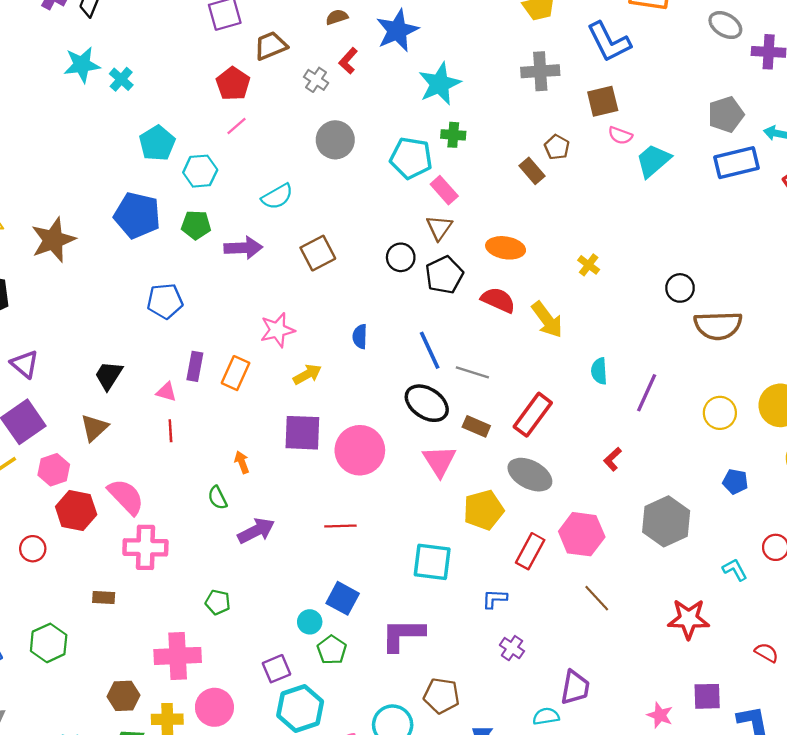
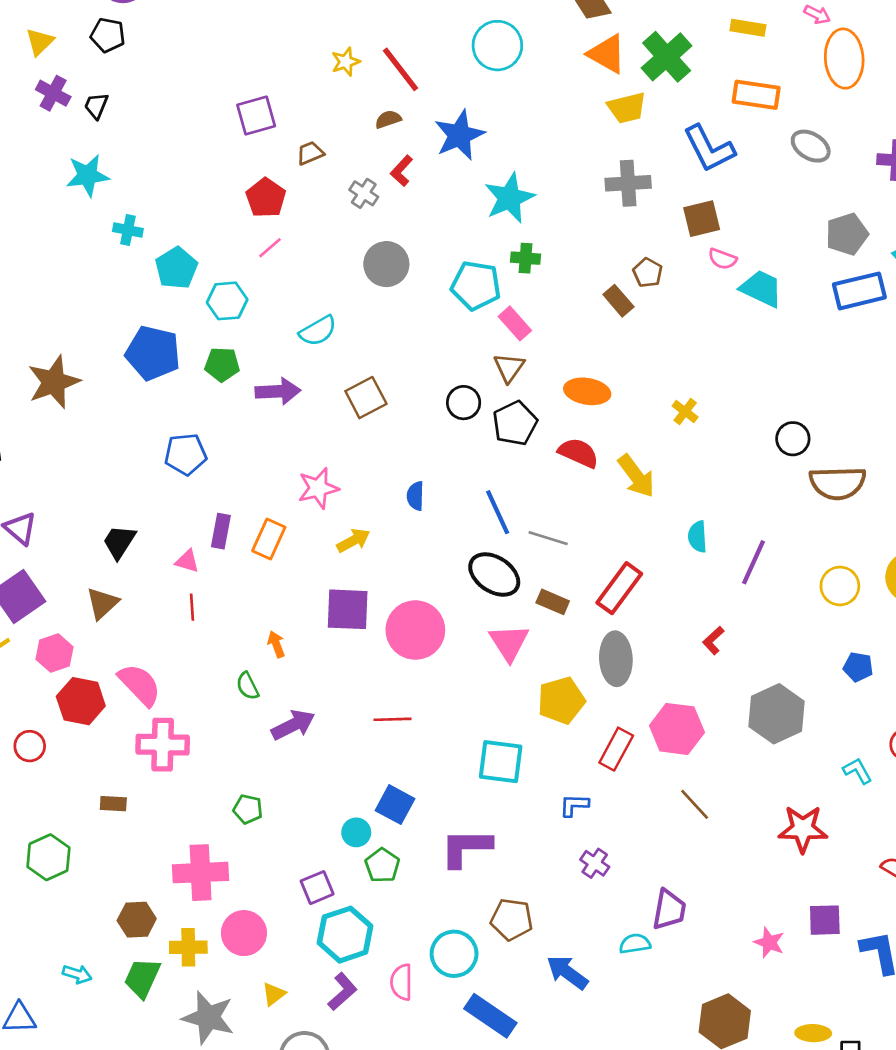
gray ellipse: (725, 25) -> (811, 146), moved
brown trapezoid: (271, 46) -> (310, 153), size x0.7
cyan cross: (121, 79) -> (128, 230), moved, turned -30
cyan trapezoid: (653, 161) -> (761, 289), turned 66
gray ellipse: (530, 475) -> (616, 659), turned 60

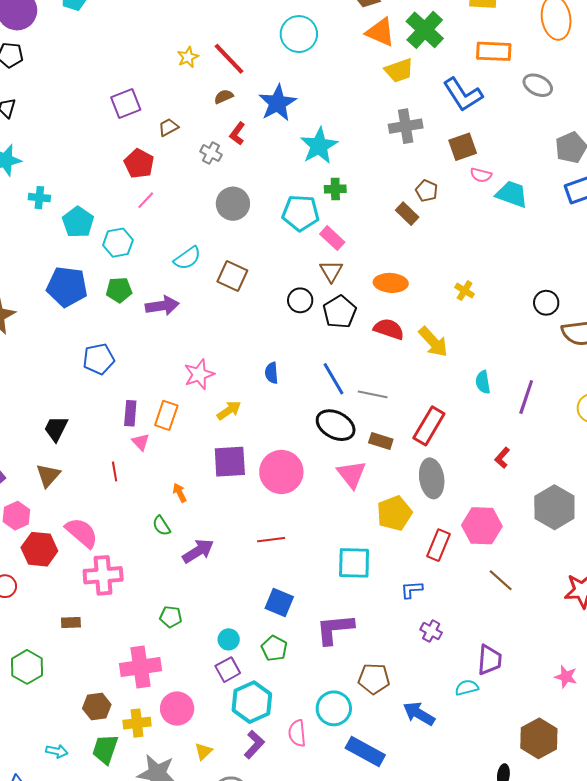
brown square: (366, 398) -> (232, 276), moved, turned -32
pink triangle: (187, 561) -> (141, 442), moved, turned 36
cyan circle: (356, 832) -> (229, 639), moved

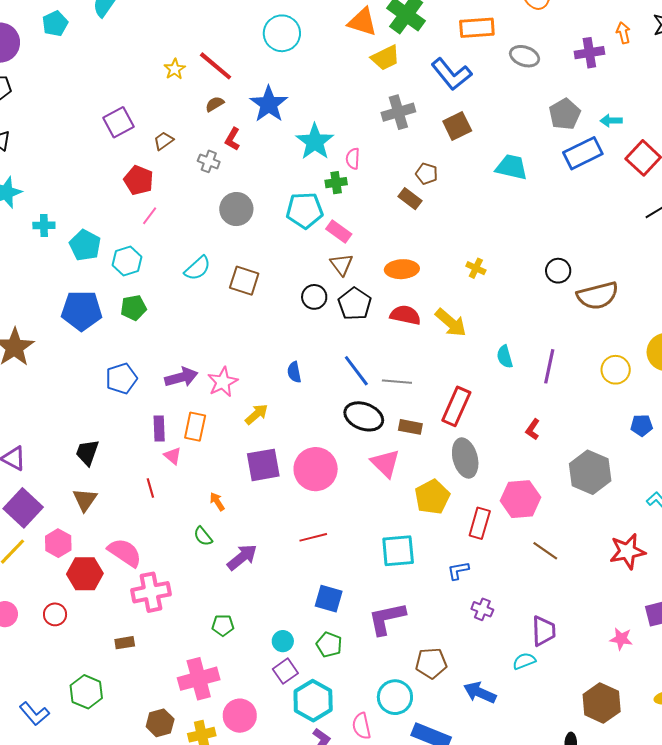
pink semicircle: (481, 175) -> (353, 159), moved, turned 85
purple arrow: (162, 306) -> (181, 377), moved

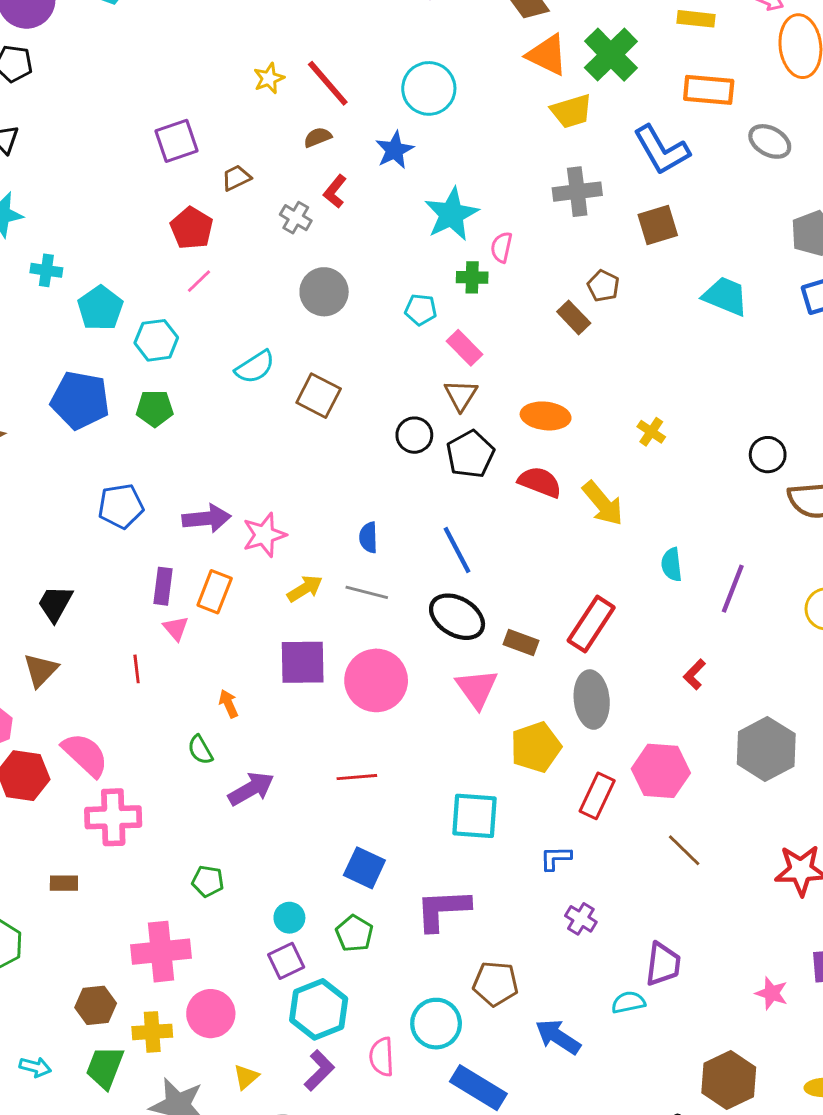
cyan circle: (282, 33) -> (429, 88), moved
blue star: (269, 104) -> (395, 150), size x0.7
cyan pentagon: (305, 210) -> (421, 310), size x0.6
gray line: (397, 382) -> (367, 592), moved

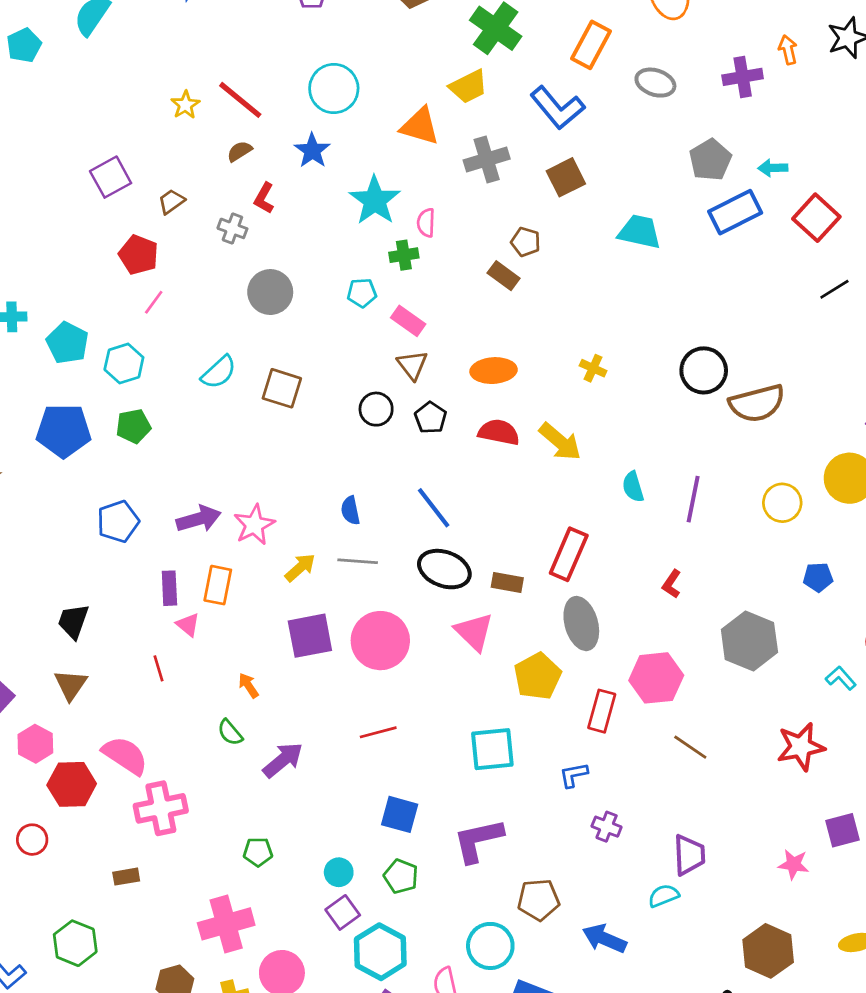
orange triangle: (547, 55) -> (420, 126), moved
orange rectangle: (709, 90) -> (591, 45), turned -57
black pentagon: (470, 454) -> (431, 418), size x0.7
black circle: (768, 455) -> (704, 370), size x1.4

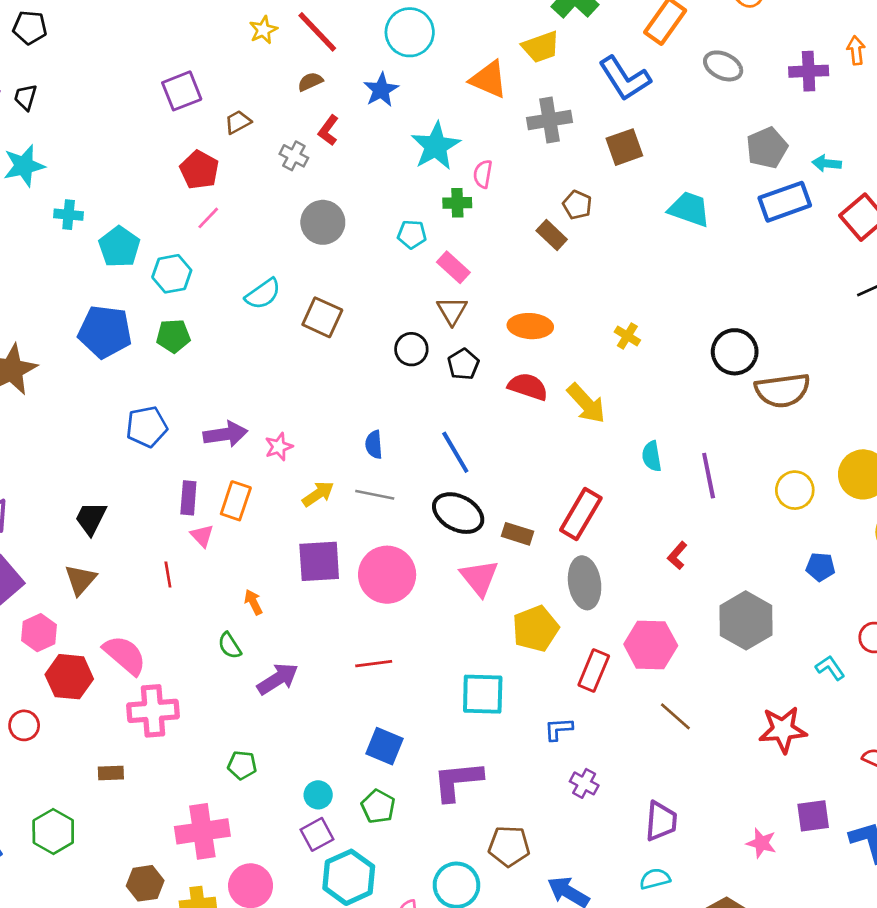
purple line: (693, 499) -> (709, 476), turned -30
pink star: (254, 525) -> (279, 447), size x0.7
cyan semicircle: (664, 896) -> (655, 879), moved

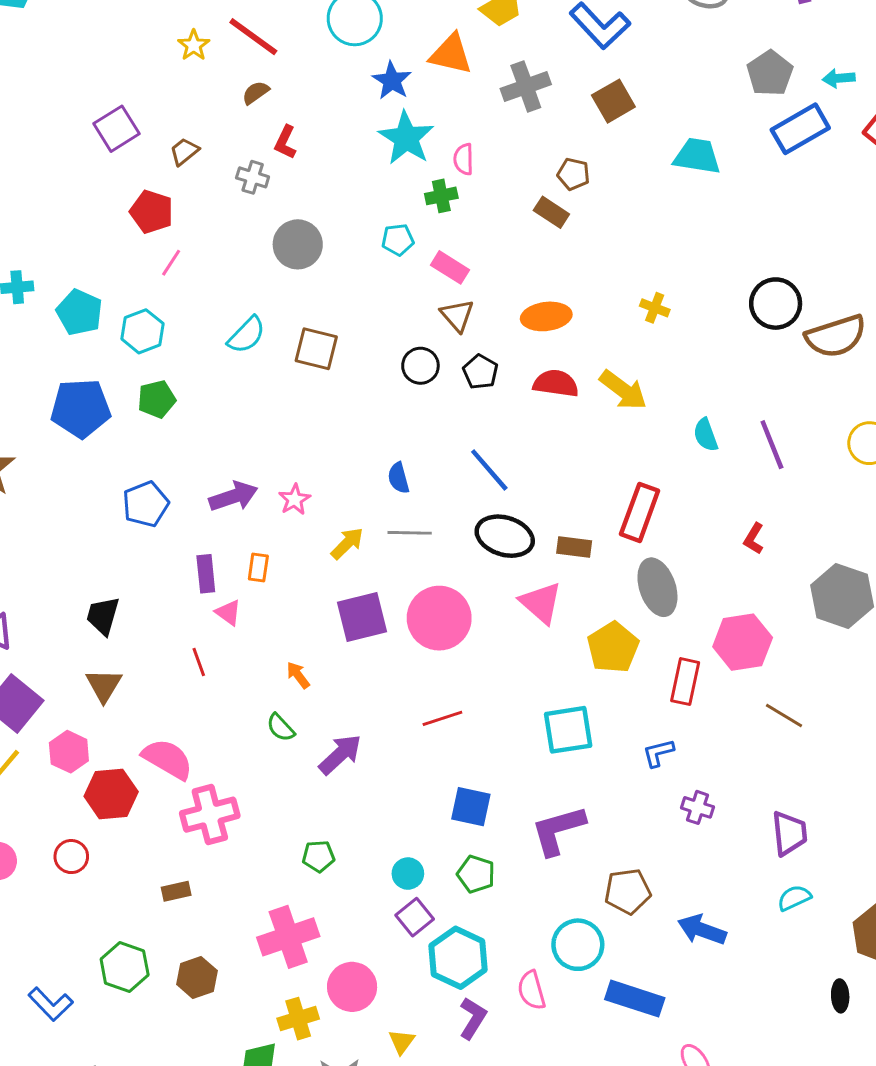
blue star: (381, 90) -> (392, 81), moved
orange rectangle: (236, 501) -> (258, 567), size x0.7
brown hexagon: (145, 883) -> (197, 978), moved

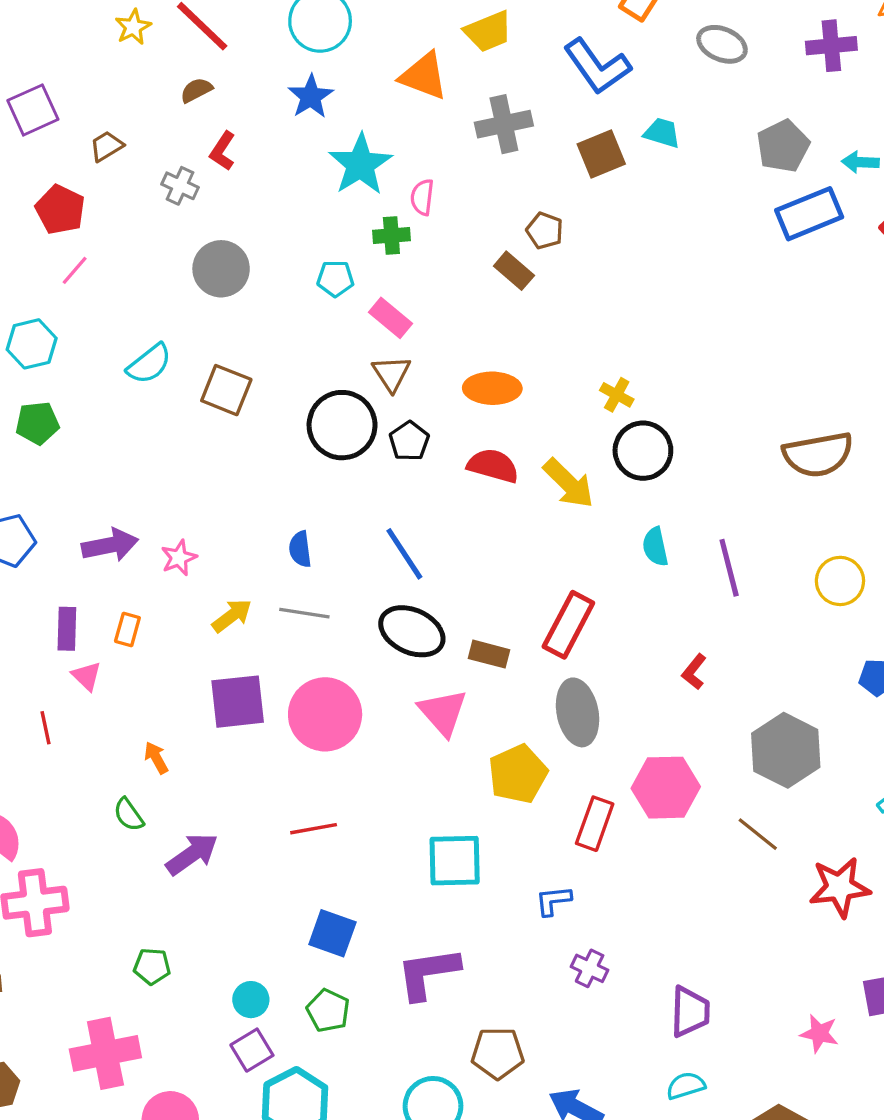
blue star: (392, 81) -> (311, 97), moved
cyan trapezoid: (697, 156) -> (662, 133), moved, size x0.7
black circle: (776, 304) -> (643, 451), moved
black circle: (420, 366) -> (342, 425), size x1.6
brown line: (784, 716) -> (758, 834), moved

